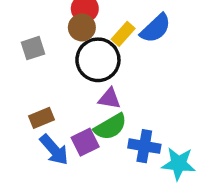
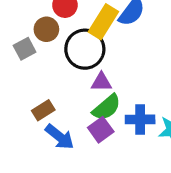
brown circle: (82, 27) -> (46, 29), moved
yellow rectangle: (123, 34) -> (103, 22), size x1.5
purple square: (85, 142) -> (101, 130), moved

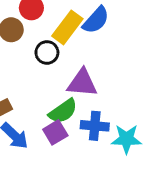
black circle: (85, 49) -> (47, 52), size x0.6
purple triangle: (101, 82) -> (82, 83), moved, size x1.5

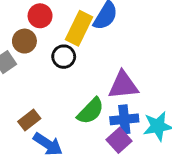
purple triangle: (82, 83) -> (123, 85), moved
purple square: (55, 132) -> (119, 140), moved

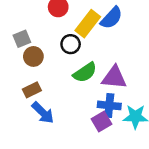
brown circle: (24, 41) -> (33, 56), moved
green semicircle: (91, 111) -> (85, 72), moved

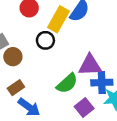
green semicircle: (85, 72) -> (67, 83), moved
blue cross: (109, 105) -> (102, 83), moved

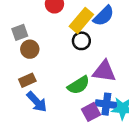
black circle: (45, 40) -> (81, 41), moved
blue cross: (102, 83) -> (106, 104), moved

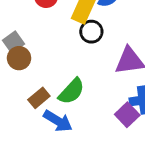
brown circle: (30, 49) -> (19, 58), moved
green semicircle: (79, 85) -> (72, 91), moved

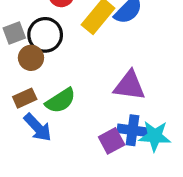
black circle: (91, 32) -> (45, 35), moved, size x1.4
brown circle: (19, 58) -> (31, 58), moved

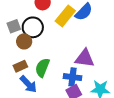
green semicircle: (60, 101) -> (42, 68), turned 144
blue cross: (132, 130) -> (72, 77), moved

